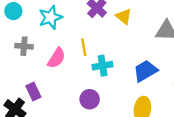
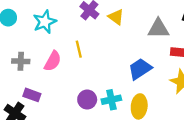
gray cross: (24, 46) -> (21, 61), moved
cyan cross: (103, 66) -> (111, 100), moved
purple rectangle: (33, 91) -> (32, 95), turned -42

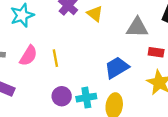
yellow line: (79, 49) -> (55, 58), moved

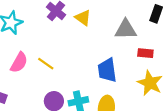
yellow line: (55, 58) -> (46, 64), turned -42
blue trapezoid: (117, 68) -> (107, 70), turned -65

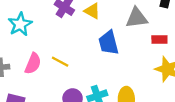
blue trapezoid: (107, 70) -> (109, 43), moved

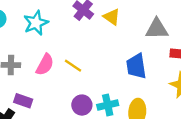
blue trapezoid: (109, 43) -> (136, 66), moved

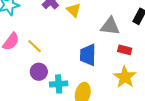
purple circle: (82, 105) -> (39, 72), moved

